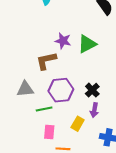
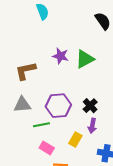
brown L-shape: (46, 61) -> (26, 71), moved
pink rectangle: (49, 132) -> (47, 148), turned -64

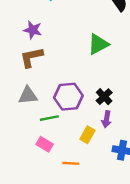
purple star: (60, 56) -> (33, 30), moved
pink rectangle: (47, 148) -> (45, 144), moved

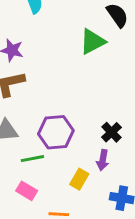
green triangle: (98, 44) -> (92, 42), moved
black cross: (104, 97) -> (111, 132), moved

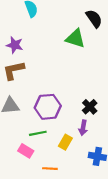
green triangle: (92, 42) -> (75, 38), turned 45
green line: (32, 159) -> (38, 133), moved

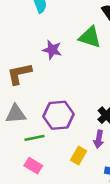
purple star: (15, 45) -> (52, 50), moved
green line: (38, 133) -> (35, 138), moved

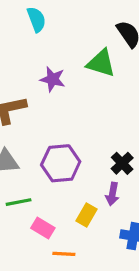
green line: (35, 138) -> (19, 202), moved
pink rectangle: (33, 166) -> (43, 228), moved

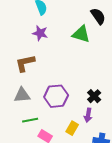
purple star: (53, 79) -> (40, 33), moved

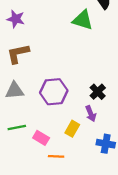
purple star: (40, 33) -> (16, 19), moved
purple arrow: (88, 115) -> (91, 114), turned -32
green line: (30, 120) -> (17, 127), moved

